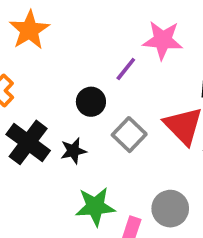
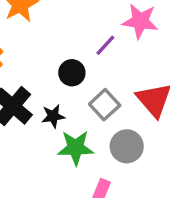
green star: (95, 207) -> (76, 148), moved
gray circle: (170, 209) -> (127, 146), moved

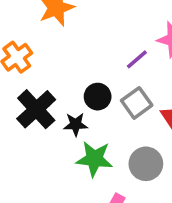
black circle: (72, 73) -> (98, 97), moved
gray square: (105, 105) -> (137, 103), moved

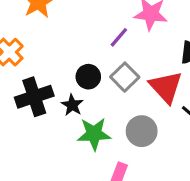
black cross: (36, 109) -> (34, 97), turned 33
black star: (76, 124) -> (72, 105), turned -30

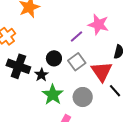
black cross: (34, 97) -> (18, 66), turned 30
green star: (94, 134) -> (53, 95), turned 30

